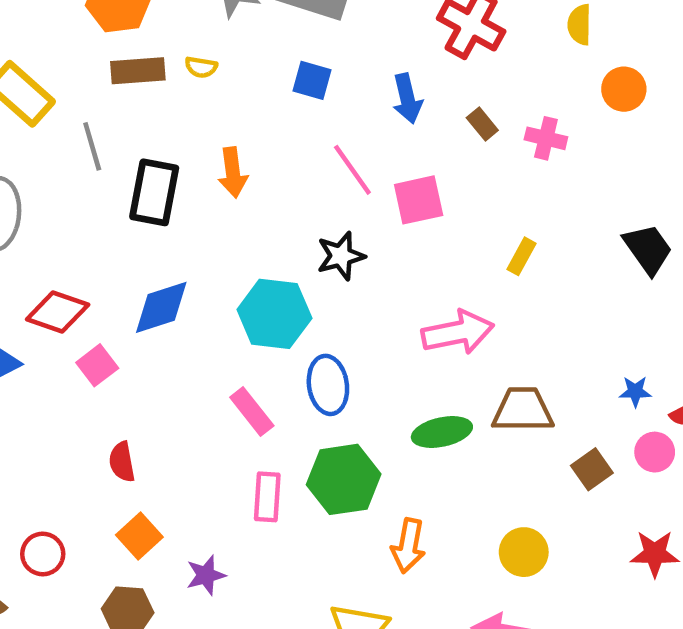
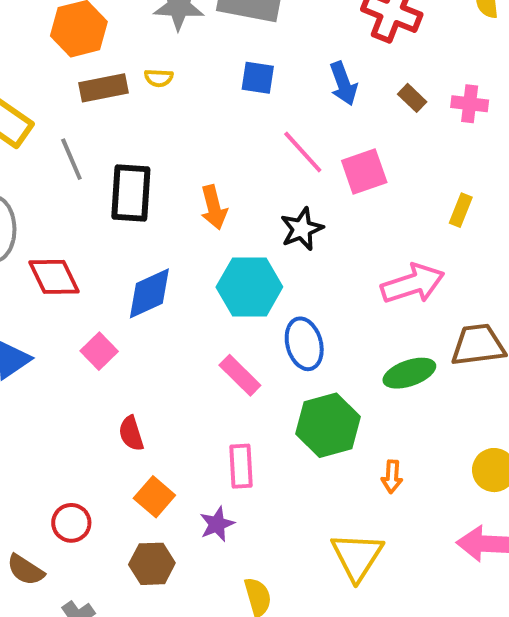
orange arrow: (233, 173) -> (214, 207), moved
red diamond: (58, 312) -> (54, 277), moved, turned 52
pink rectangle: (267, 497) -> (241, 466), moved
orange arrow: (408, 546) -> (392, 477), size x0.7

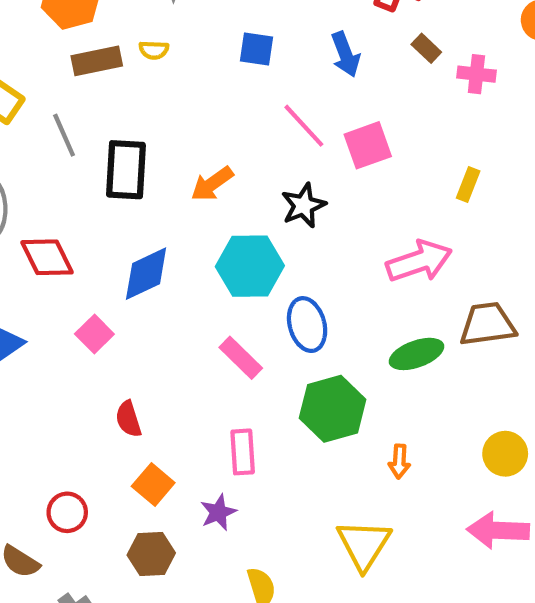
brown rectangle: (412, 98) -> (426, 48), moved
orange arrow: (214, 207) -> (212, 184), turned 69

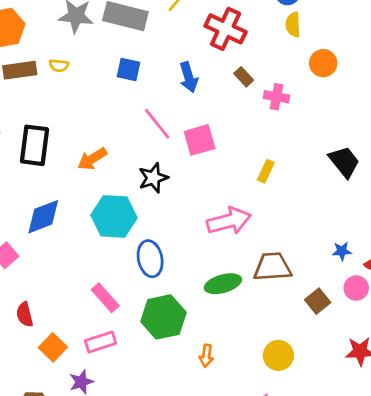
pink rectangle: (241, 358) -> (105, 298), moved
pink rectangle: (243, 452) -> (101, 342), turned 72
orange square: (153, 485) -> (53, 347), moved

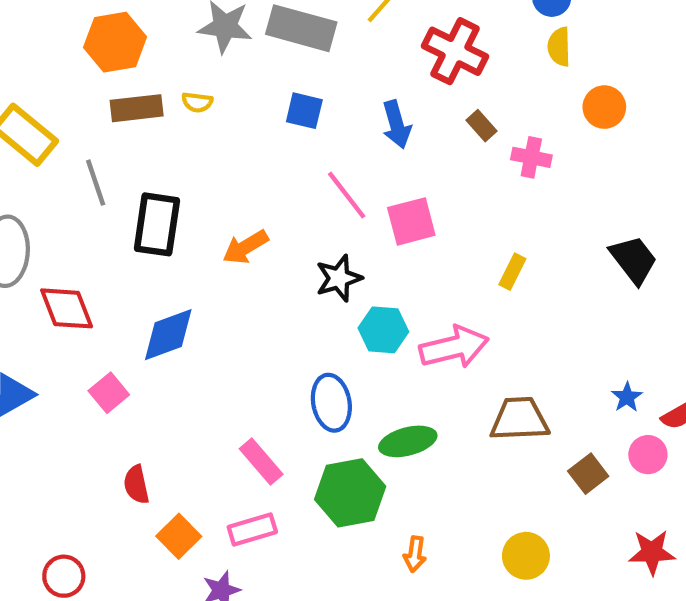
cyan hexagon: (114, 216) -> (383, 330), moved, size x0.7
blue star: (342, 251) -> (627, 397), turned -30
green ellipse: (223, 284) -> (408, 441), moved

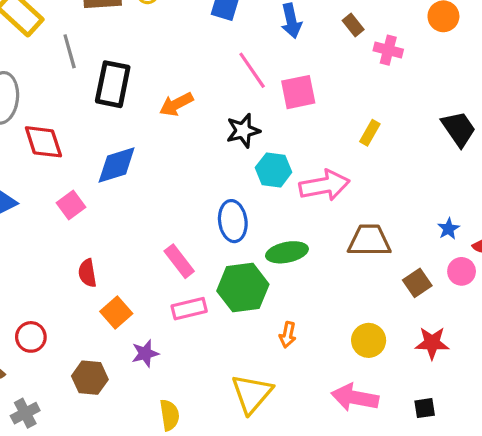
pink rectangle: (252, 530) -> (189, 309), moved
red star: (652, 552) -> (432, 343), moved

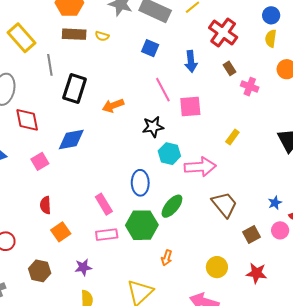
brown trapezoid: (369, 240) -> (224, 205), turned 44
green ellipse: (287, 252) -> (172, 206), turned -45
purple star: (145, 353) -> (83, 267), moved

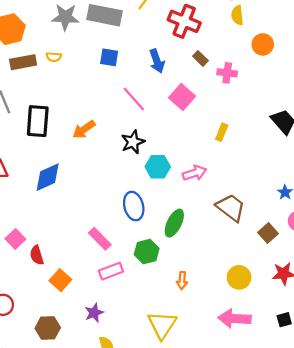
pink square: (190, 107) -> (182, 97), moved, turned -30
pink square: (40, 161) -> (15, 239), moved
pink arrow: (200, 167) -> (195, 173), size x0.7
green hexagon: (142, 225) -> (147, 252), size x0.7

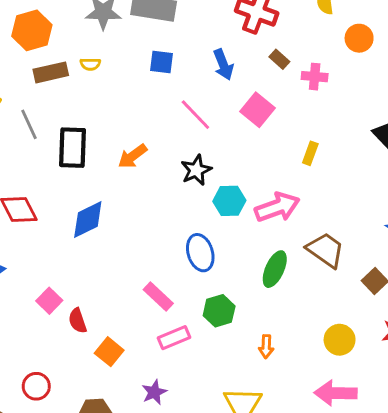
pink arrow: (195, 173) -> (277, 207), size x1.4
green ellipse: (174, 223) -> (275, 269), moved

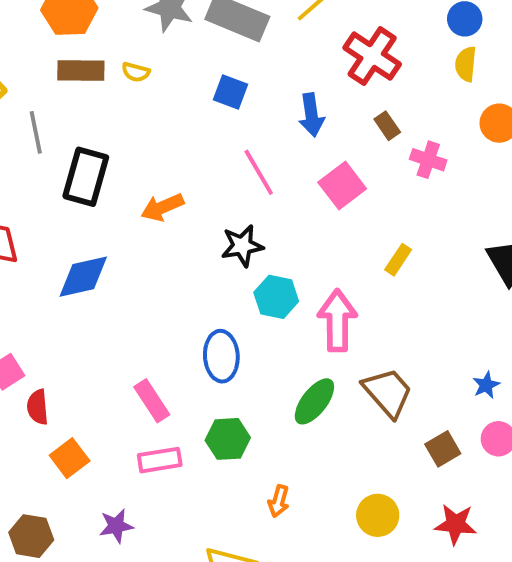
pink arrow: (277, 207) -> (337, 321), turned -84

